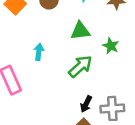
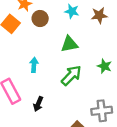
green star: (111, 46) -> (104, 66), moved
black arrow: (86, 104) -> (38, 104), moved

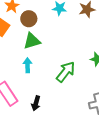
green triangle: (69, 44) -> (32, 41), moved

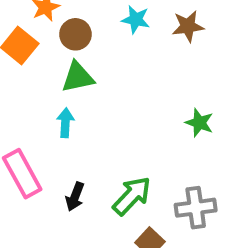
green arrow: (66, 72) -> (132, 196), moved

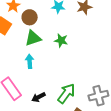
green star: (199, 123) -> (61, 41), moved
black arrow: (75, 197) -> (38, 97), turned 48

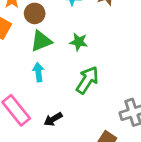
green arrow: (66, 93) -> (87, 80), moved

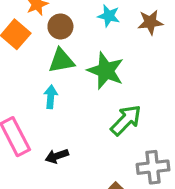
green star: (79, 42) -> (106, 71), size x1.6
green arrow: (87, 80) -> (126, 120), moved

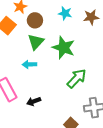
green triangle: (61, 61) -> (36, 42), turned -36
cyan arrow: (51, 97) -> (29, 64), turned -96

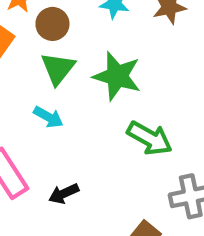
cyan arrow: (29, 64) -> (48, 117), turned -144
green arrow: (77, 78) -> (150, 138), turned 80

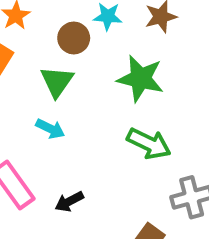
brown circle: (52, 24) -> (74, 38), moved
green star: (117, 76) -> (140, 79), moved

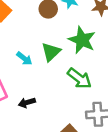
green triangle: (57, 81) -> (51, 52), moved

